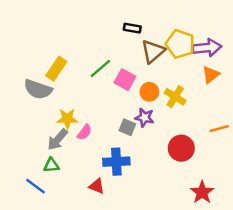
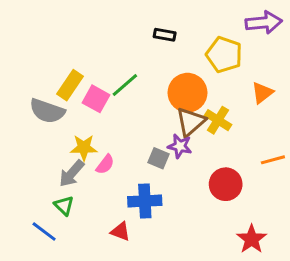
purple arrow: (207, 48) -> (264, 23), moved
brown triangle: (153, 51) -> (191, 122), moved
pink square: (125, 80) -> (96, 99), moved
orange circle: (149, 92) -> (187, 93), moved, size x1.6
green triangle: (51, 165) -> (64, 206), turned 49

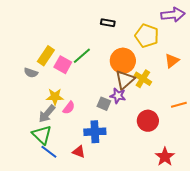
gray semicircle: (47, 111) -> (31, 73), size x0.6
green triangle: (64, 206) -> (42, 135), size x1.5
blue line: (44, 232) -> (49, 152), moved

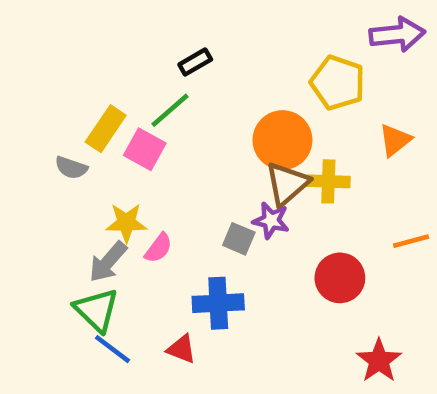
black rectangle: (108, 23) -> (195, 62), moved, turned -40
green line: (82, 56) -> (170, 110), moved
yellow cross: (143, 79) -> (328, 181), turned -30

